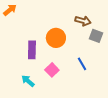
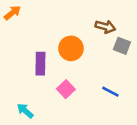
blue line: (82, 64) -> (110, 92), moved, turned -32
cyan arrow: (28, 81) -> (25, 111), moved

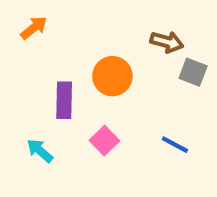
orange arrow: (12, 13) -> (34, 28), moved
cyan arrow: (25, 111) -> (40, 151), moved

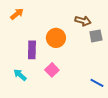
gray square: (193, 72) -> (96, 36), turned -32
blue line: (175, 145) -> (97, 83), moved

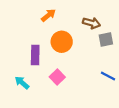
orange arrow: (17, 14) -> (48, 15), moved
blue line: (97, 83) -> (108, 76), moved

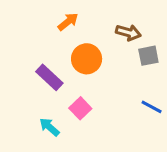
purple rectangle: (35, 55) -> (49, 77), turned -48
cyan arrow: (22, 83) -> (49, 127), moved

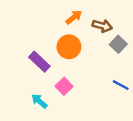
orange arrow: (68, 22) -> (74, 17), moved
gray square: (148, 56) -> (118, 44), turned -35

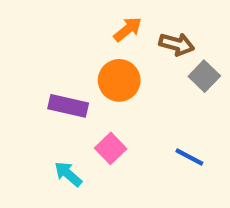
purple rectangle: (39, 62) -> (68, 106), turned -30
blue line: (121, 85) -> (189, 157), moved

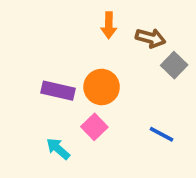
orange arrow: (128, 29) -> (109, 25), turned 130
orange circle: (119, 80) -> (102, 87), moved

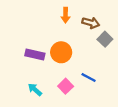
pink square: (94, 127) -> (66, 86), moved
blue line: (161, 134) -> (89, 77), moved

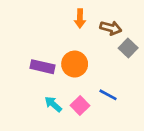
cyan arrow: (35, 90) -> (53, 104), moved

